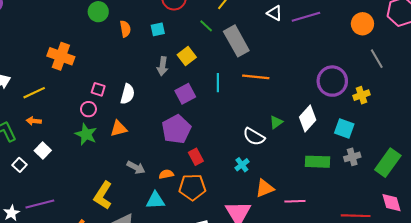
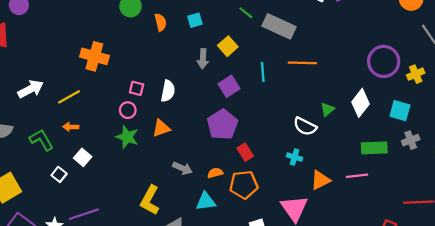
gray rectangle: (236, 41) -> (279, 26), turned -32
cyan cross: (242, 165) -> (295, 157), turned -32
pink line: (295, 201) -> (357, 176), moved

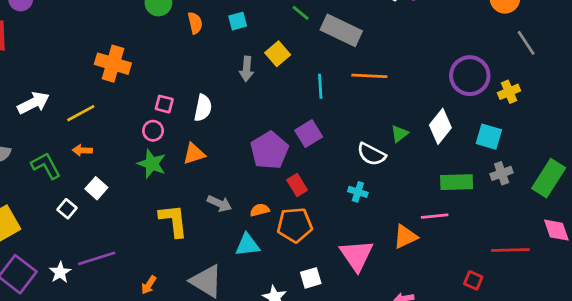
purple square: (229, 86) -> (309, 134), moved
orange triangle: (320, 180) -> (405, 237), moved
yellow L-shape: (150, 200) -> (173, 221), moved, turned 144

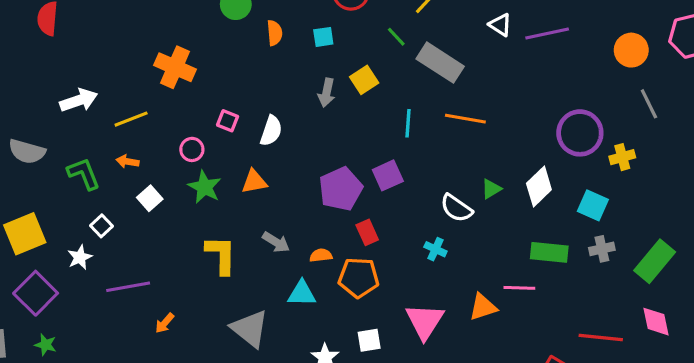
pink circle: (153, 131) -> (192, 149), moved
white square: (96, 188) -> (150, 198), moved
white star: (60, 272) -> (80, 257), moved
orange arrow: (149, 285) -> (165, 323), moved

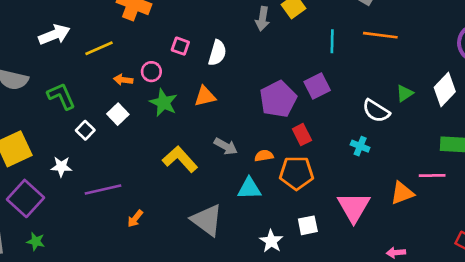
orange arrow: (127, 161) -> (123, 80), moved
white square: (101, 226) -> (85, 130), moved
yellow L-shape: (221, 255) -> (180, 159), turned -40
white star: (80, 257) -> (61, 167), turned 30

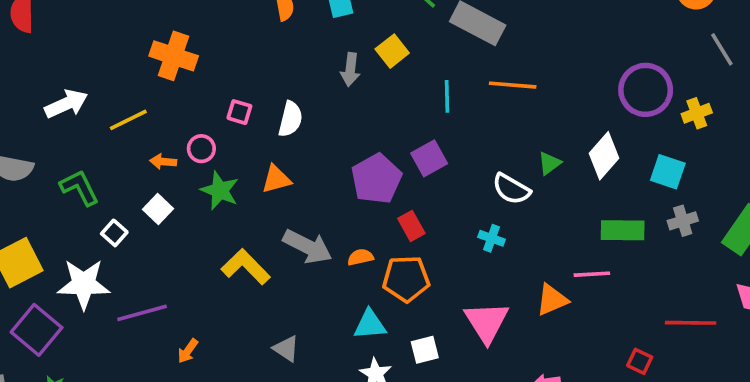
gray arrow: (226, 146) -> (308, 246), size x1.5
white star: (61, 167) -> (84, 284), size x1.8
cyan triangle: (249, 188) -> (370, 324), moved
gray triangle: (207, 220) -> (286, 349), size x0.6

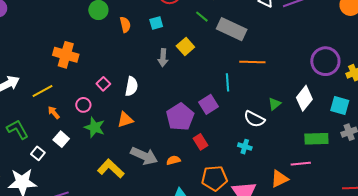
cyan line: (447, 96) -> (227, 82), moved
pink square: (239, 112) -> (103, 84), turned 32
orange arrow: (163, 162) -> (54, 112), moved, turned 48
orange pentagon: (406, 279) -> (214, 178), moved

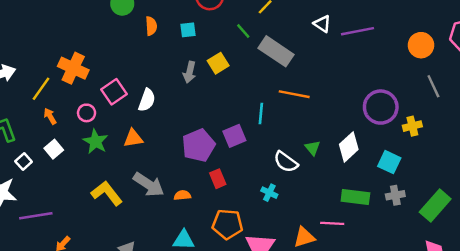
orange cross: (66, 55) -> (73, 68), moved
pink square: (103, 84) -> (114, 92), size x1.5
yellow line: (43, 91) -> (41, 89), turned -35
green triangle: (275, 104) -> (313, 148), turned -40

